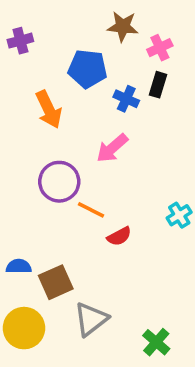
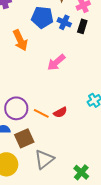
blue cross: (126, 99) -> (64, 22), moved
purple circle: (59, 182) -> (16, 108), moved
orange line: (91, 210) -> (41, 113), moved

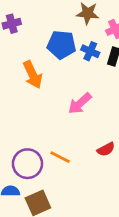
red semicircle: (60, 112) -> (106, 149), moved
orange line: (41, 113) -> (60, 157), moved

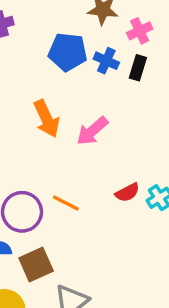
orange arrow: (33, 75) -> (47, 119), moved

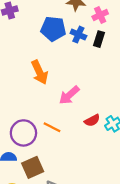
pink arrow: (92, 131) -> (69, 95), moved

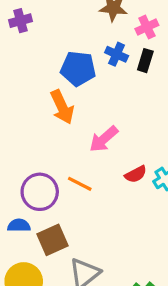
blue pentagon: (53, 29) -> (78, 69), moved

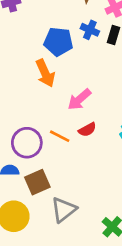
red semicircle: (136, 174) -> (87, 130), moved

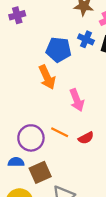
pink arrow: (79, 99) -> (77, 100), turned -70
red semicircle: (87, 130) -> (86, 138), moved

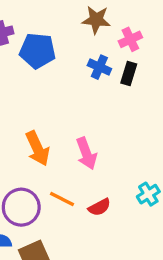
blue pentagon: (58, 50) -> (38, 51), moved
orange arrow: (47, 77) -> (38, 148), moved

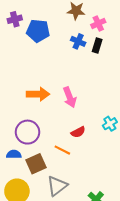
orange arrow: (38, 148) -> (38, 94), turned -65
orange line: (62, 199) -> (62, 150), moved

